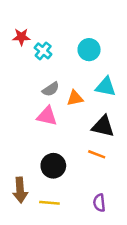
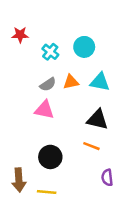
cyan cross: (43, 51) -> (50, 52), moved
orange triangle: (75, 98) -> (71, 82), moved
purple semicircle: (99, 203) -> (107, 178), moved

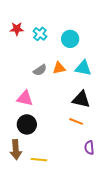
cyan cross: (50, 52) -> (40, 34), moved
pink triangle: (44, 110) -> (25, 98), moved
black circle: (50, 157) -> (27, 124), moved

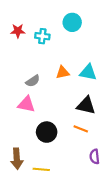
cyan cross: (40, 34) -> (42, 36), turned -32
cyan circle: (70, 39) -> (72, 22), moved
gray semicircle: (40, 70) -> (33, 81), moved
black circle: (27, 124) -> (47, 132), moved

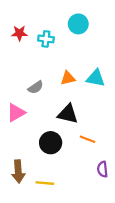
pink triangle: (26, 104) -> (16, 113), moved, turned -42
black triangle: (86, 105) -> (68, 114), moved

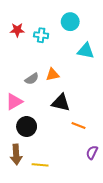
orange triangle: (68, 78) -> (53, 75), moved
cyan triangle: (96, 78) -> (86, 51), moved
black circle: (51, 143) -> (27, 127), moved
purple semicircle: (102, 169) -> (92, 152), turned 32

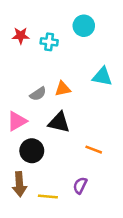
cyan triangle: (86, 51) -> (102, 76), moved
black triangle: (61, 103) -> (59, 122), moved
purple semicircle: (92, 152) -> (80, 185), moved

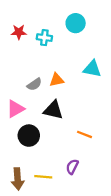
brown arrow: (19, 184) -> (18, 179), moved

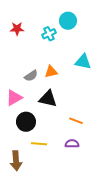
cyan cross: (44, 38) -> (49, 34), moved, turned -32
purple semicircle: (72, 167) -> (72, 144), moved, turned 64
yellow line: (43, 177) -> (39, 144), moved

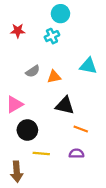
cyan circle: (68, 21) -> (60, 14), moved
gray semicircle: (31, 76) -> (33, 71), moved
black triangle: (48, 99) -> (65, 105), moved

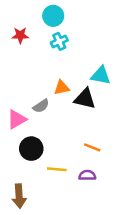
cyan circle: (60, 14) -> (53, 16), moved
gray semicircle: (33, 71) -> (41, 106), moved
black triangle: (65, 105) -> (85, 99), moved
yellow line: (41, 154) -> (57, 169), moved

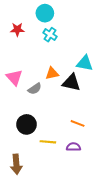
cyan cross: (59, 41) -> (50, 35), turned -32
pink triangle: (17, 119) -> (14, 77), moved, turned -42

